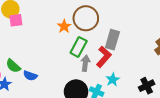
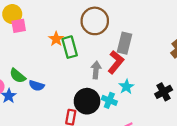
orange star: (64, 26) -> (56, 39), moved
green rectangle: (79, 47) -> (70, 47), moved, turned -42

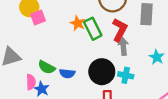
red L-shape: (116, 62) -> (120, 30), moved
cyan cross: (109, 100) -> (126, 75), moved
black circle: (87, 101) -> (102, 72), moved

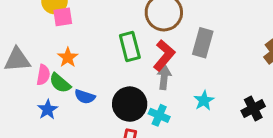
orange star: (78, 23) -> (68, 57), moved
pink semicircle: (31, 82) -> (43, 75), moved

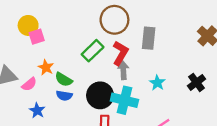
green rectangle: (130, 46) -> (93, 51), turned 70
pink semicircle: (43, 75) -> (29, 84), turned 49
green semicircle: (60, 83) -> (64, 79), moved
cyan cross: (159, 115) -> (124, 100), size x1.6

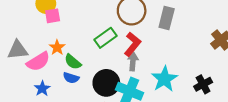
gray rectangle: (149, 38) -> (167, 18), moved
cyan star: (157, 83) -> (164, 79), size x1.6
pink semicircle: (29, 84) -> (38, 62), size x1.5

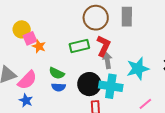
green rectangle: (105, 38) -> (79, 46), turned 36
orange star: (57, 47) -> (39, 46), moved
cyan star: (164, 79) -> (138, 69), turned 30
blue star: (42, 89) -> (26, 100), moved

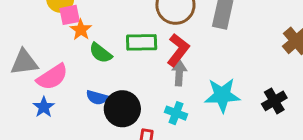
green semicircle: (57, 73) -> (101, 53), moved
black circle: (89, 84) -> (122, 109), moved
cyan cross: (111, 86) -> (176, 113), size x0.6

